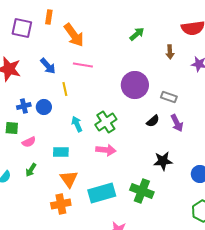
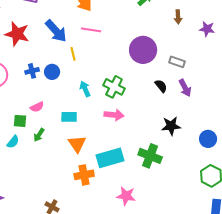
blue arrow: (48, 66) -> (56, 31), size x1.4
black semicircle: (153, 121) -> (161, 86), turned -88
green cross: (106, 122) -> (114, 87), turned -30
green square: (12, 128) -> (20, 121), moved
orange cross: (61, 204) -> (84, 175), moved

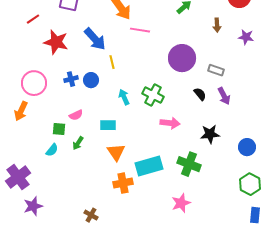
pink line: (91, 30) -> (140, 30), moved
pink arrow: (114, 115) -> (170, 123), moved
pink star: (126, 196) -> (181, 203), moved, turned -30

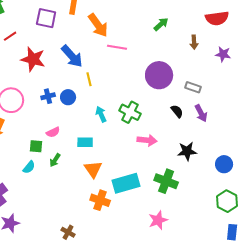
orange cross: (123, 183) -> (100, 200), turned 30

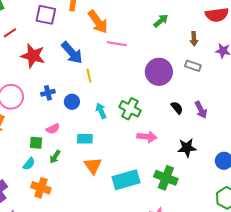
gray rectangle: (193, 87) -> (193, 66), moved
blue circle: (68, 97) -> (72, 102), moved
orange cross: (100, 200) -> (41, 188), moved

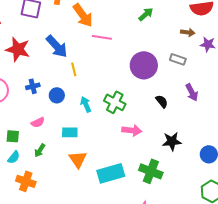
brown arrow: (194, 39) -> (188, 32), moved, turned -80
purple arrow: (201, 110) -> (192, 92), moved
green square: (36, 143) -> (13, 136), moved

